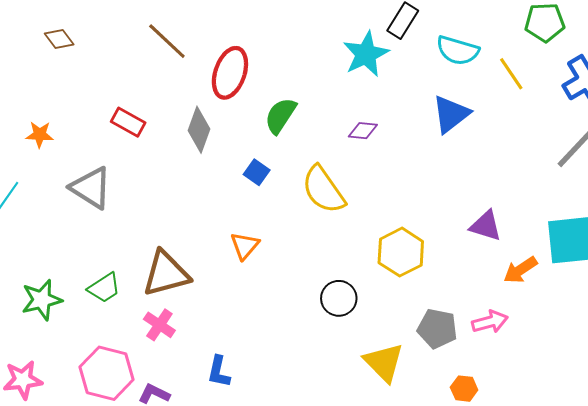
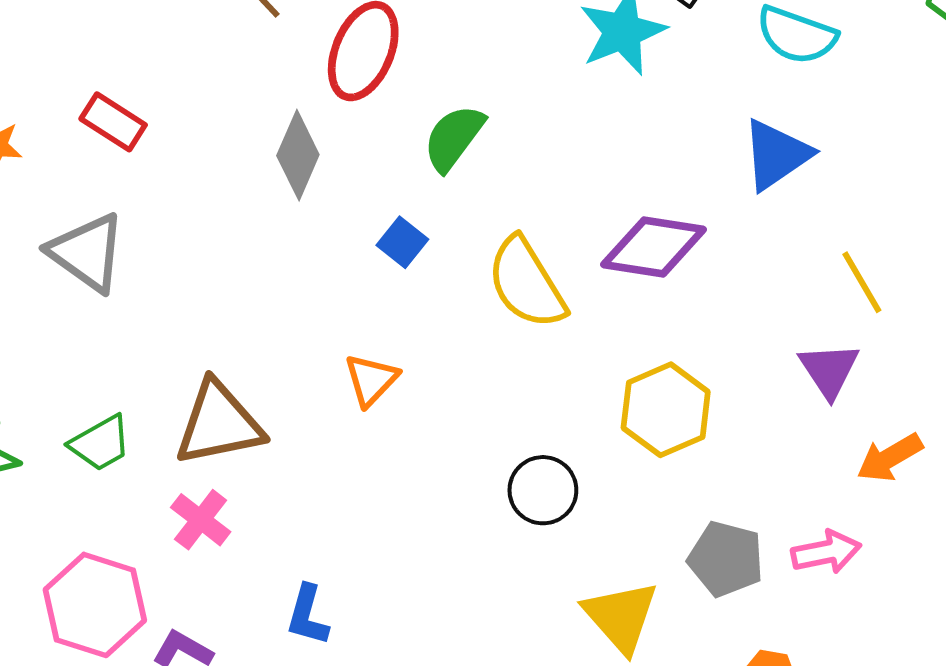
yellow line: (511, 74) -> (862, 282), moved
red rectangle: (128, 122) -> (113, 122), moved
purple diamond: (363, 131) -> (654, 247), moved, size x1.8
purple triangle: (486, 226) -> (829, 370), turned 36

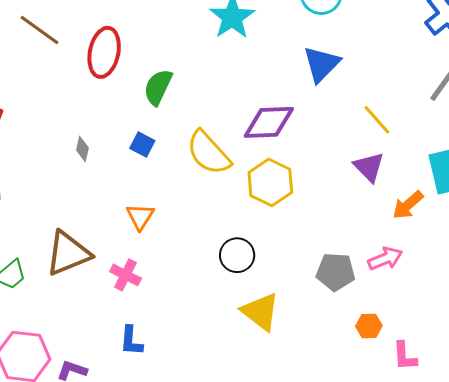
gray diamond: (298, 155) -> (82, 149), moved, size x0.6
yellow hexagon: (666, 410) -> (270, 182), moved
pink cross: (201, 520) -> (126, 275), moved
yellow triangle: (621, 617) -> (260, 312), moved

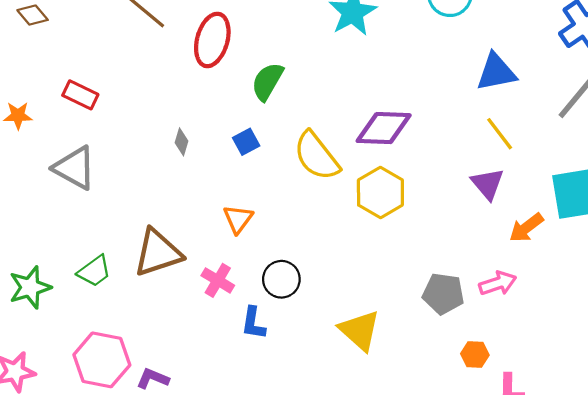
blue triangle: (321, 64) -> (496, 72), moved, turned 30
blue square: (142, 144) -> (246, 142), turned 30
black circle: (237, 255) -> (281, 279), moved
blue L-shape: (131, 341) -> (253, 323), moved

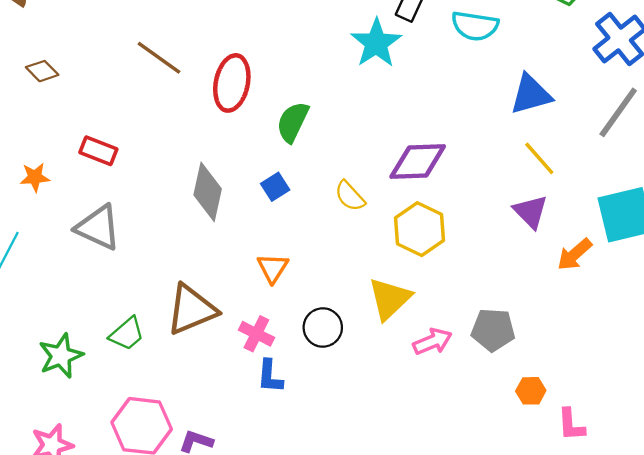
gray diamond: (181, 142) -> (208, 192), size x2.0
yellow semicircle: (317, 156) -> (350, 196), size x0.6
pink arrow: (498, 283) -> (433, 342), moved
blue L-shape: (253, 323) -> (270, 376), moved
yellow triangle: (360, 330) -> (390, 299), moved, turned 39

